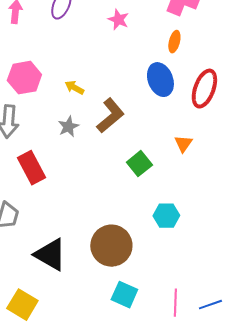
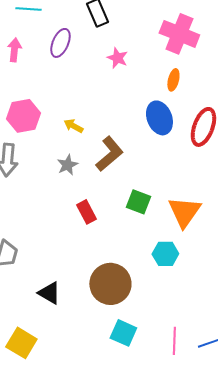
orange triangle: (183, 144) -> (184, 212), moved, size x1.8
green square: (139, 164) -> (138, 202), turned -30
red rectangle: (31, 168) -> (86, 212), moved, size x0.7
black triangle: (50, 255) -> (49, 293), size x0.7

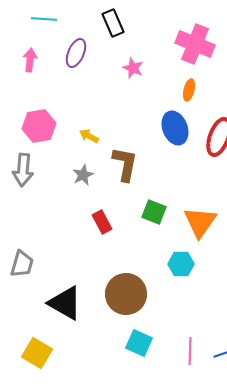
brown L-shape: (109, 154) -> (125, 164), turned -39
black triangle: (49, 293) -> (65, 303), size x1.5

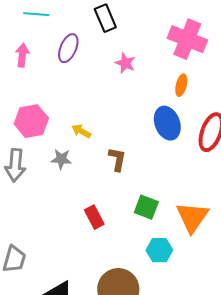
brown L-shape: (125, 164) -> (117, 159), size x0.7
gray star: (83, 175) -> (61, 159), moved, turned 30
cyan hexagon: (181, 264) -> (159, 250), moved

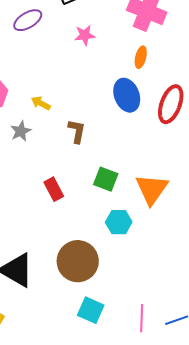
purple ellipse: (68, 48) -> (28, 20), turned 36
pink star: (125, 63) -> (85, 35), turned -30
gray star: (61, 159) -> (21, 131), turned -30

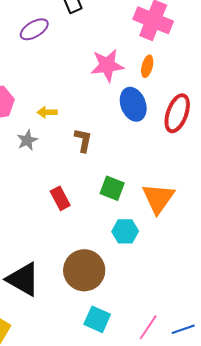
pink star: (85, 35) -> (107, 65), moved, size x1.6
yellow arrow: (41, 103) -> (47, 112), turned -30
pink line: (142, 318) -> (148, 327), turned 32

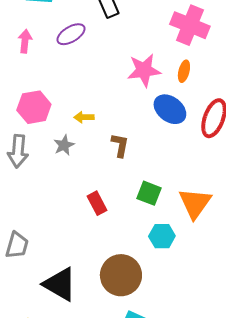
blue ellipse: (133, 104) -> (170, 109), turned -32

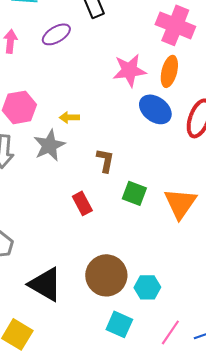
orange ellipse: (184, 71) -> (169, 71), size x1.4
gray star: (64, 145) -> (49, 145), size x1.5
brown L-shape: (120, 145) -> (105, 160), moved
cyan hexagon: (162, 236) -> (147, 287), moved

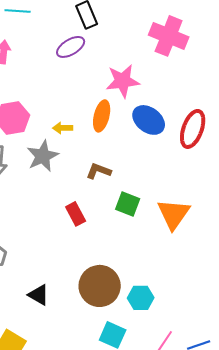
purple ellipse: (56, 34) -> (71, 47), moved
orange ellipse: (169, 71) -> (102, 116), moved
brown L-shape: (105, 160) -> (99, 171), turned -80
black triangle: (45, 284) -> (39, 295), size x0.6

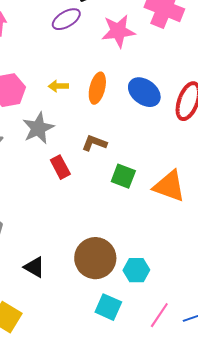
pink star: (123, 81) -> (118, 31), moved
yellow arrow: (63, 128) -> (58, 86), moved
red rectangle: (76, 214) -> (60, 167), moved
orange triangle: (174, 214) -> (169, 186), turned -45

